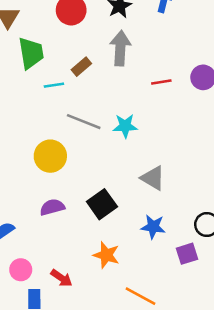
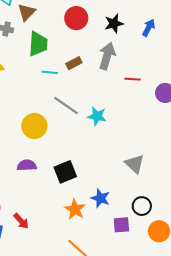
red line: (161, 82) -> (133, 79), moved
gray triangle: (153, 178) -> (135, 164), moved
orange star: (106, 255) -> (75, 209), moved

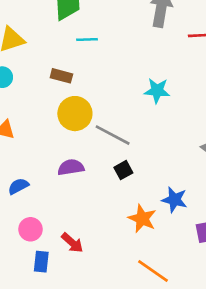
brown rectangle: (74, 63) -> (61, 76), moved, turned 49
gray line: (66, 106) -> (113, 135), moved
black square: (65, 172) -> (123, 170), size x0.6

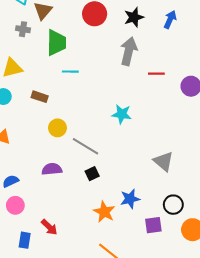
brown rectangle: (61, 76) -> (40, 97), moved
yellow circle: (75, 114) -> (57, 128), size x0.7
blue star: (175, 200) -> (130, 199), turned -30
pink circle: (30, 229) -> (15, 205), moved

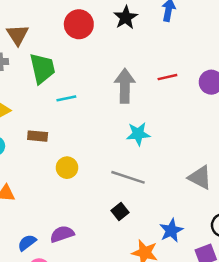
gray arrow: (129, 51) -> (125, 86), moved
gray line: (85, 146) -> (128, 177), moved
purple semicircle: (52, 169) -> (62, 234), moved

